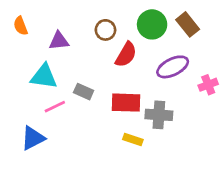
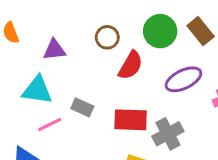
gray cross: (159, 115) -> (168, 134), turned -32

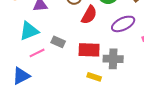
cyan triangle: (37, 90) -> (29, 31), turned -30
gray cross: (168, 134) -> (113, 59), turned 30

